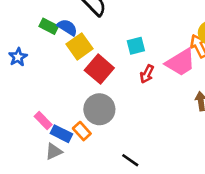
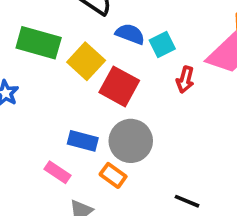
green rectangle: (49, 26) -> (39, 43), size x1.6
blue semicircle: (67, 27) -> (130, 34), moved
blue rectangle: (61, 134) -> (83, 141), moved

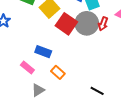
gray circle: (131, 141) -> (87, 23), moved

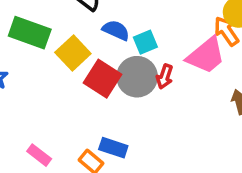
blue rectangle: (43, 52) -> (113, 148), moved

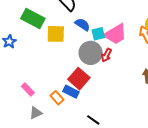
yellow square: (73, 53) -> (56, 34), turned 36
pink trapezoid: (206, 56) -> (115, 34), moved
red square: (103, 79) -> (79, 79), moved

